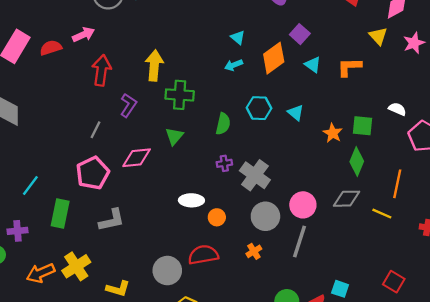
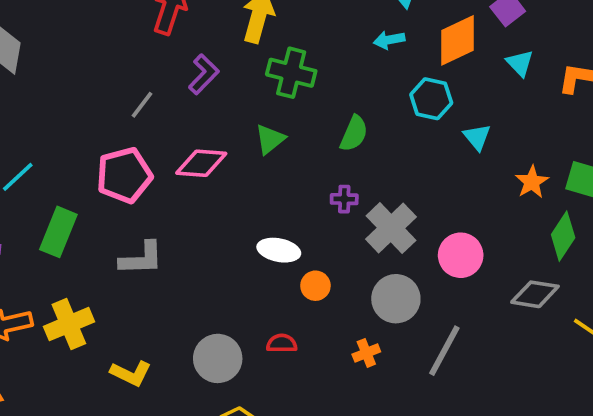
cyan hexagon: (259, 108) -> (431, 99), moved
pink circle: (303, 205) -> (461, 255), moved
red semicircle: (203, 255) -> (282, 343), size x0.6

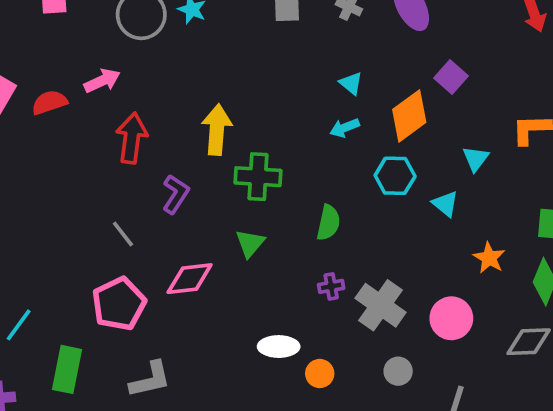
cyan triangle: (520, 63) -> (476, 159), moved, turned 32
gray line: (142, 105) -> (123, 234), turned -64
orange star: (532, 182) -> (489, 258), moved
gray circle: (396, 299) -> (398, 371), size x0.6

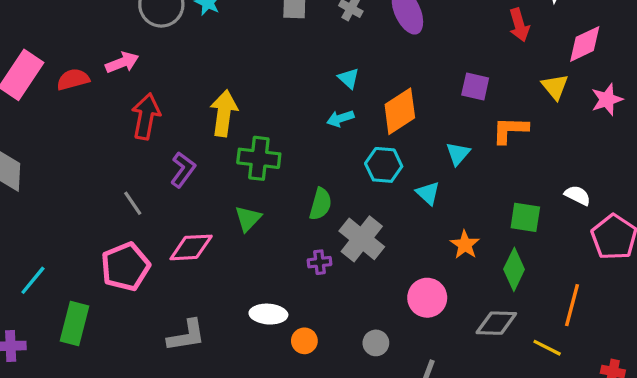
purple square: (451, 77) -> (475, 87), moved, turned -32
gray cross: (381, 305) -> (362, 239), moved
gray L-shape: (150, 379) -> (186, 336), moved

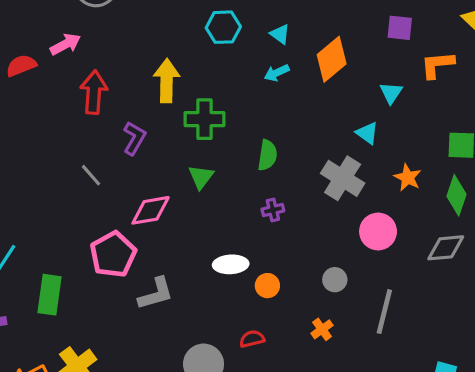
cyan hexagon: (384, 165) -> (223, 27), moved
gray cross: (362, 239) -> (343, 178), moved
pink pentagon: (125, 267) -> (113, 254), moved

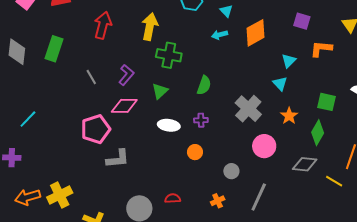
cyan triangle: (367, 133) -> (280, 84), moved
purple L-shape: (134, 138) -> (126, 75), moved
white ellipse: (231, 264) -> (169, 125), moved
orange circle: (267, 286) -> (195, 152), moved
green rectangle: (50, 295) -> (54, 49), moved

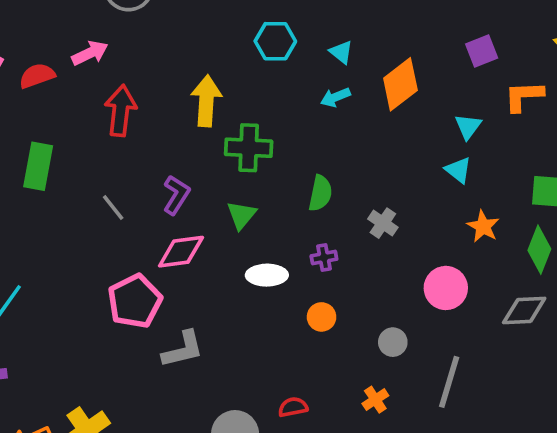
purple square: (302, 21) -> (482, 51), turned -30
gray cross: (248, 109) -> (383, 223), moved, size x0.6

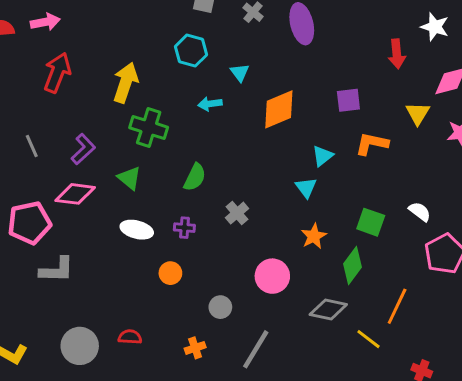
cyan arrow: (335, 97) -> (210, 104), moved
green triangle: (242, 215) -> (129, 178), turned -45

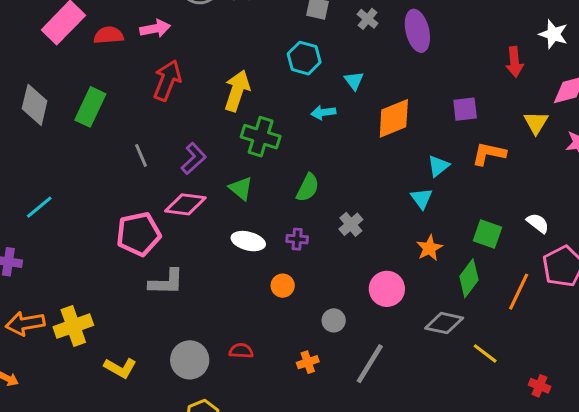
orange line: (397, 306) -> (519, 292), moved

